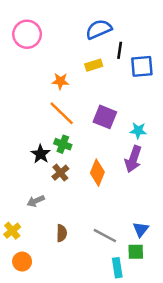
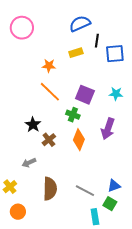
cyan star: (138, 131) -> (116, 94), moved
green cross: (63, 144) -> (73, 115), moved
blue triangle: (141, 229) -> (114, 186), turned 32
brown semicircle: (62, 233) -> (50, 189), size x1.6
green square: (136, 252) -> (110, 204), turned 32

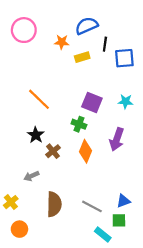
orange star: (49, 66) -> (62, 42), moved
orange line: (50, 92) -> (39, 99), moved
green square: (110, 204) -> (119, 220), turned -32
cyan rectangle: (95, 217) -> (103, 235), turned -42

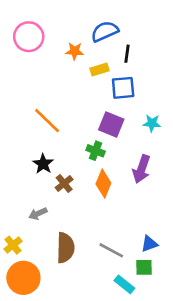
blue square: (124, 58) -> (123, 88), moved
orange circle: (19, 229) -> (23, 278), size x1.6

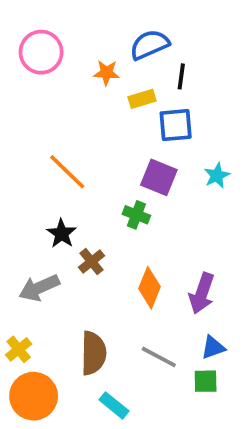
cyan star: (152, 123) -> (217, 176), turned -30
purple arrow: (141, 169) -> (202, 293), moved
orange diamond: (103, 183) -> (149, 288), moved
gray arrow: (38, 214) -> (39, 288), moved, size x1.5
cyan rectangle: (124, 284) -> (114, 405), moved

